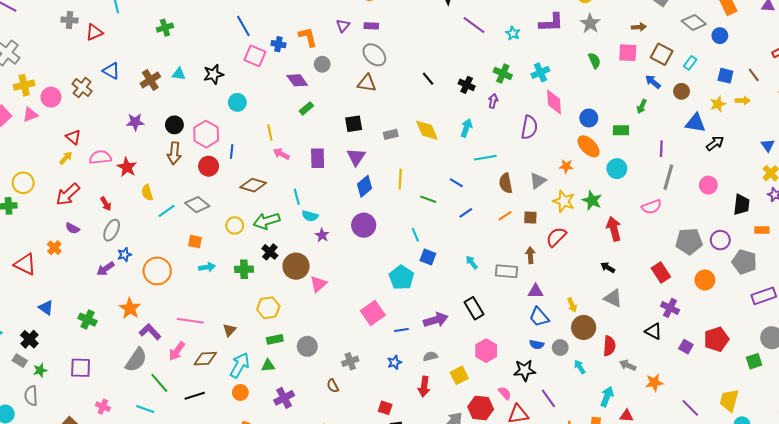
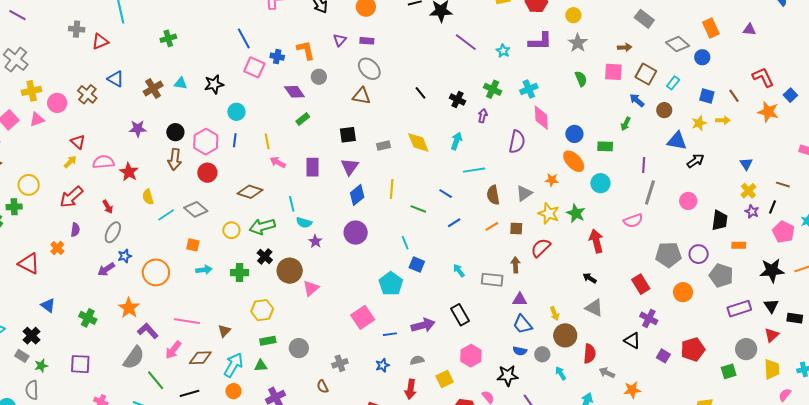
blue line: (232, 151) -> (235, 140), moved
purple semicircle: (73, 228) -> (75, 230), turned -112

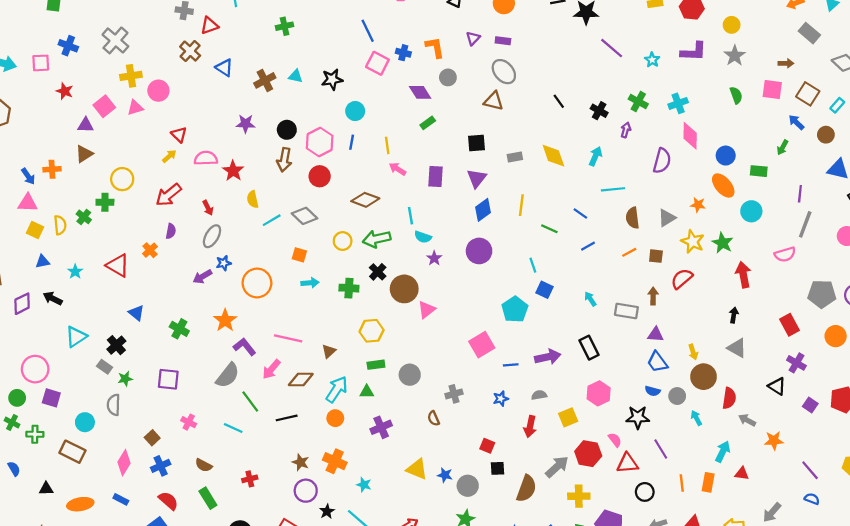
brown cross: (87, 94) -> (190, 51), moved
black arrow: (590, 278) -> (734, 315), turned 64

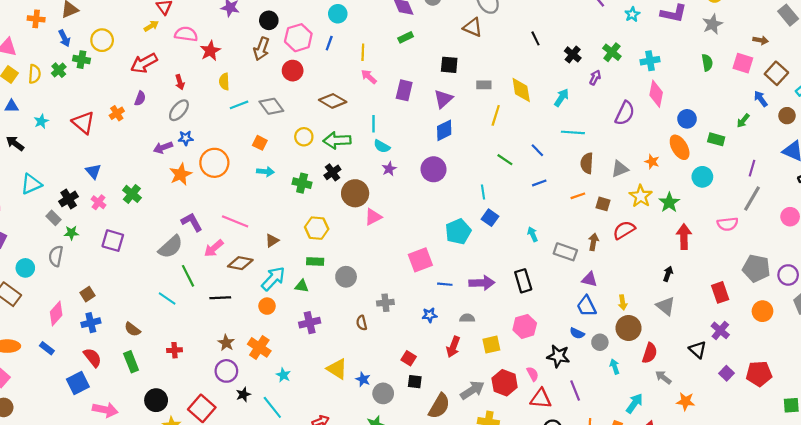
blue arrow: (28, 176) -> (64, 38), moved
yellow line: (521, 205) -> (496, 115), moved
orange star: (225, 320) -> (181, 174), moved
pink cross: (189, 422) -> (99, 202), moved

